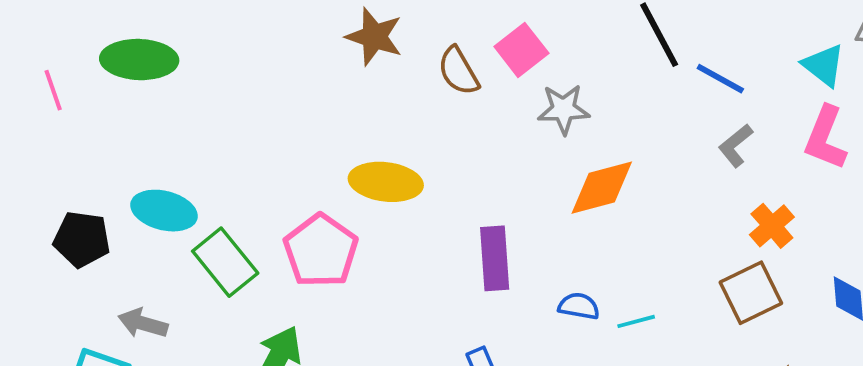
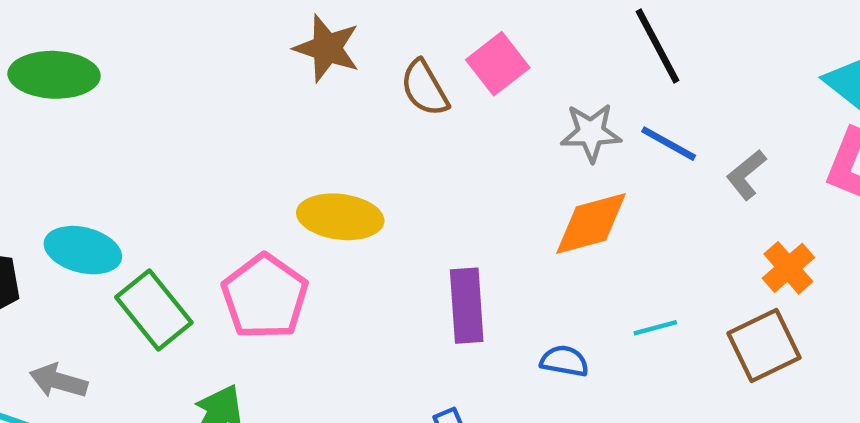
blue line: (720, 79) -> (669, 144), moved
gray star: (564, 109) -> (591, 132), moved
cyan line: (636, 321) -> (655, 328), moved

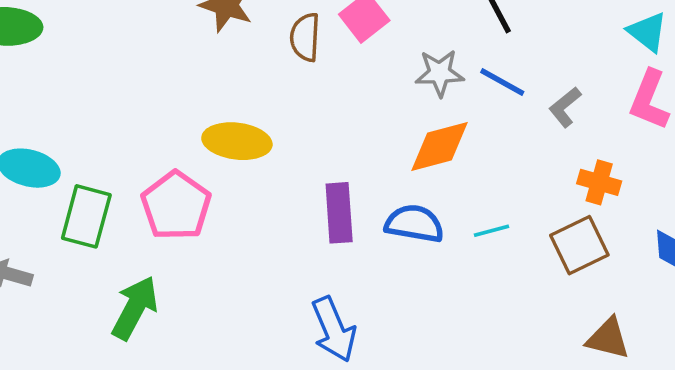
brown semicircle: (425, 88) -> (305, 37), turned 33
orange cross: (788, 268) -> (599, 182), turned -33
green rectangle: (154, 310) -> (86, 216), turned 54
blue semicircle: (564, 361) -> (414, 224), moved, size x1.5

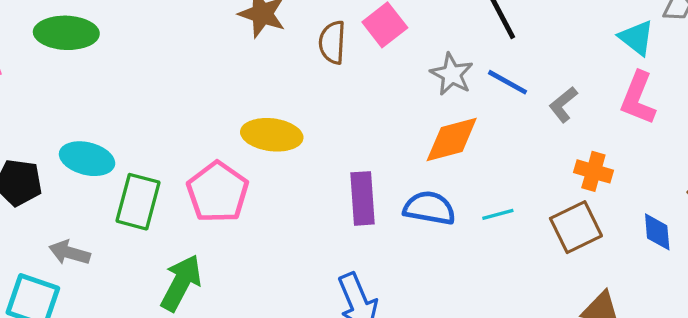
gray star: (440, 73) -> (452, 74), turned 30

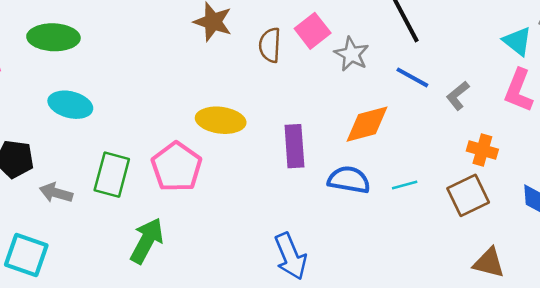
gray star: (452, 74) -> (351, 54), moved
cyan ellipse: (87, 159) -> (70, 105), moved
purple rectangle: (363, 198) -> (294, 146), moved
gray arrow: (69, 253) -> (56, 193), moved

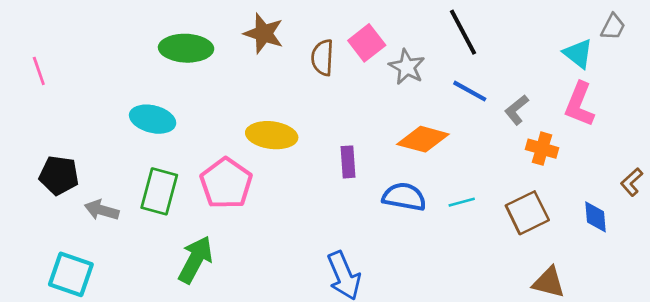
green ellipse: (53, 37) -> (186, 48), moved
cyan ellipse: (70, 105) -> (153, 119), moved
orange diamond: (367, 124) -> (423, 139), turned 30
purple rectangle: (294, 146) -> (348, 162), size x0.7
orange cross: (482, 150) -> (542, 149), moved

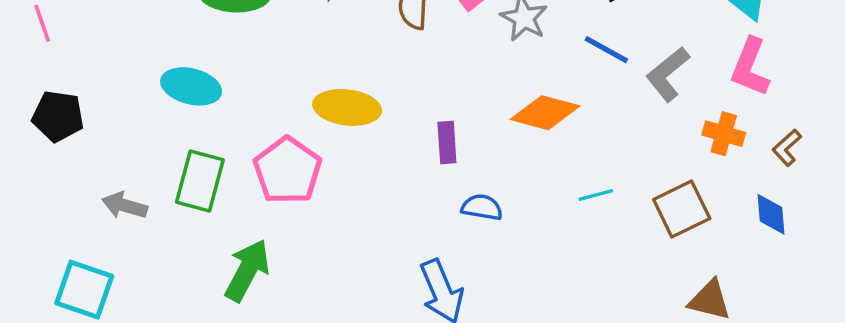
gray L-shape: (517, 110) -> (668, 74), size x1.4
orange cross: (542, 149) -> (724, 134), moved
black pentagon: (59, 175) -> (58, 116), moved
brown L-shape: (632, 182) -> (787, 148), moved
blue semicircle: (404, 197) -> (482, 207), moved, size x0.7

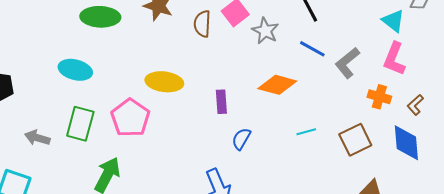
blue semicircle: (482, 207) -> (241, 139), turned -70
blue diamond: (771, 214) -> (406, 143), size x1.5

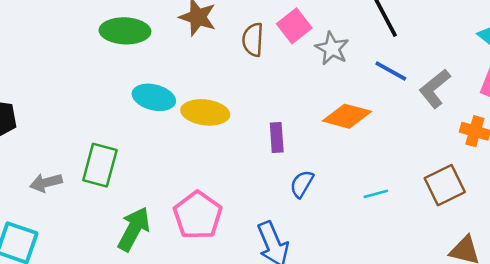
cyan ellipse: (75, 70) -> (154, 97), moved
pink pentagon: (130, 118) -> (198, 215), moved
cyan line: (306, 132) -> (376, 194), moved
gray arrow: (37, 138) -> (46, 183), turned -30

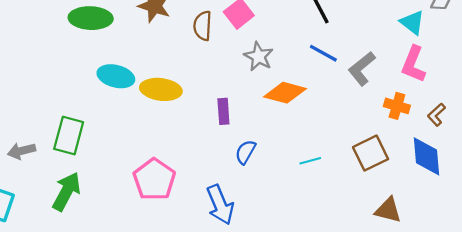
gray star: (332, 48) -> (259, 56), moved
green arrow: (134, 229) -> (66, 192), moved

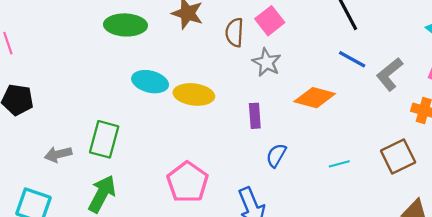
gray star: (259, 56) -> (267, 62), moved

